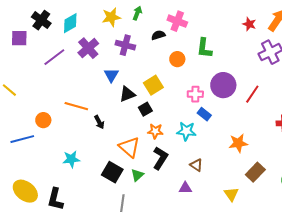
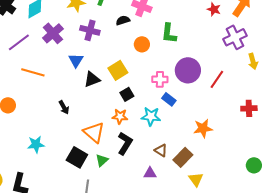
orange line: (76, 106) -> (33, 72), moved
black square: (145, 109) -> (127, 94), moved
brown rectangle: (255, 172) -> (183, 157), moved

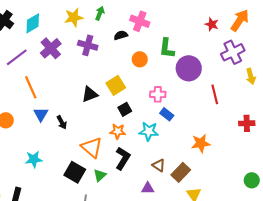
blue triangle: (76, 60) -> (41, 114), moved
purple circle: (188, 70) -> (189, 68), moved
orange line: (33, 72) -> (31, 87), turned 50
red line: (217, 79) -> (215, 94), turned -48

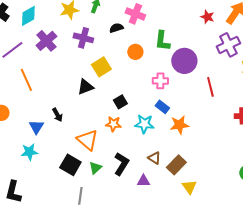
yellow square: (116, 85) -> (101, 67), moved
pink cross: (158, 94) -> (160, 81), moved
blue triangle: (41, 114) -> (36, 127), moved
orange star: (201, 143) -> (179, 125), moved
black L-shape: (123, 158) -> (121, 164), moved

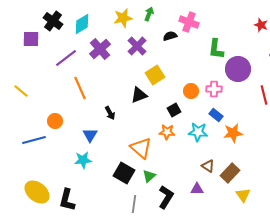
purple cross: (83, 38) -> (137, 46), turned 30
orange circle: (135, 52) -> (191, 91), moved
black arrow: (57, 115) -> (110, 113), moved
black L-shape: (121, 164) -> (166, 197), moved

